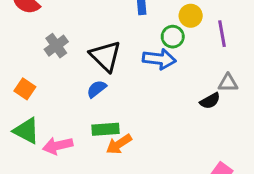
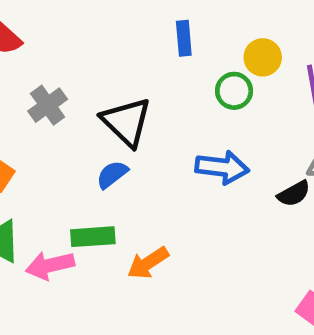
blue arrow: (159, 59) -> (222, 167), moved
green rectangle: (106, 129) -> (93, 237), moved

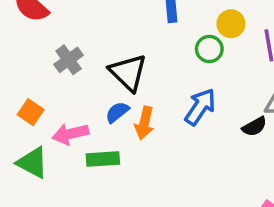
blue arrow: (222, 167) -> (200, 107), turned -63
orange arrow: (148, 263) -> (144, 123), moved, turned -44
pink arrow: (50, 265) -> (70, 134), moved

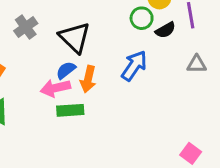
black semicircle: (254, 127) -> (165, 30), moved
pink arrow: (70, 134) -> (55, 88), moved
green rectangle: (103, 159) -> (70, 110), moved

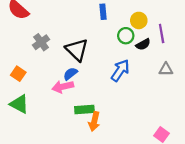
orange arrow: (88, 79) -> (94, 121), moved
green rectangle: (70, 110) -> (84, 109), moved

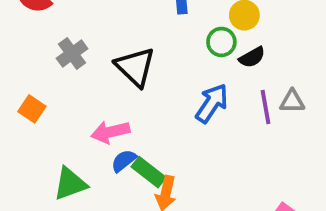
purple line: (162, 33) -> (265, 107), moved
blue semicircle: (70, 74) -> (124, 161), moved
green triangle: (19, 104) -> (70, 184), moved, turned -48
green rectangle: (84, 109) -> (149, 172), turned 42

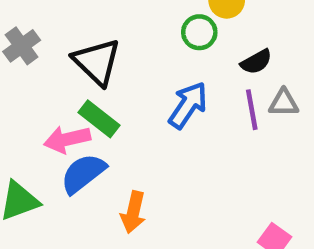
black semicircle: (252, 57) -> (256, 62), moved
blue semicircle: (124, 161) -> (83, 173), size x1.5
green rectangle: (149, 172) -> (99, 119), moved

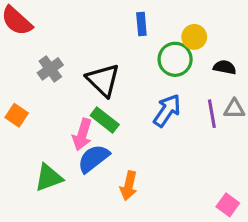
green circle: (199, 32) -> (175, 59), size x1.4
black semicircle: (256, 62) -> (225, 67), moved, turned -140
pink arrow: (67, 139) -> (82, 134), turned -60

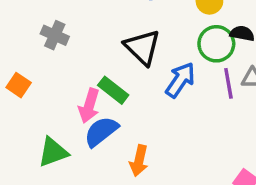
green circle: (175, 59) -> (216, 44), moved
gray cross: (50, 69) -> (55, 35), turned -30
black triangle: (103, 80) -> (142, 47), moved

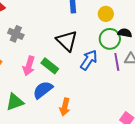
pink arrow: (89, 106) -> (29, 66), moved

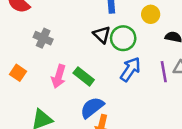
green circle: (110, 39) -> (123, 38), moved
black triangle: (67, 41) -> (102, 35), moved, size x0.7
blue semicircle: (43, 90) -> (92, 107), moved

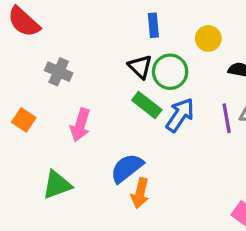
green rectangle: (84, 76) -> (147, 105), moved

